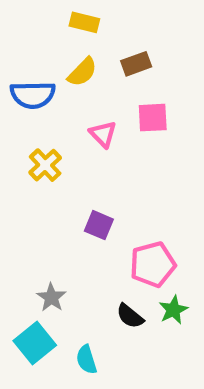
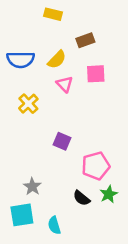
yellow semicircle: (82, 72) -> (57, 60), moved
cyan square: (35, 343) -> (22, 215), turned 30

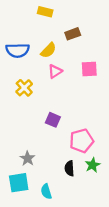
pink square: (96, 74) -> (89, 69), moved
pink triangle: (65, 84) -> (55, 71), turned 40
black semicircle: (81, 198) -> (69, 168), turned 48

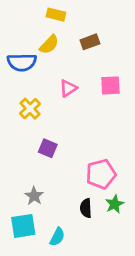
yellow semicircle: (48, 50) -> (49, 45), moved
purple square: (53, 120) -> (48, 148), moved
cyan semicircle: (46, 191) -> (57, 237), turned -136

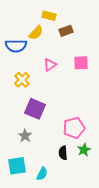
yellow rectangle: (56, 15) -> (49, 16), moved
purple square: (48, 148) -> (35, 109), size x1.5
gray star: (34, 196) -> (25, 136), moved

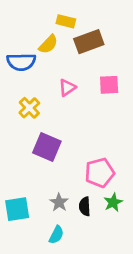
brown rectangle: (66, 31) -> (89, 42), size x1.5
gray star: (25, 136) -> (59, 202), moved
cyan square: (17, 166) -> (17, 209), moved

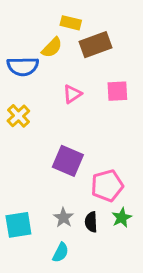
yellow cross: (29, 108) -> (18, 116), moved
purple square: (47, 147) -> (68, 161), moved

